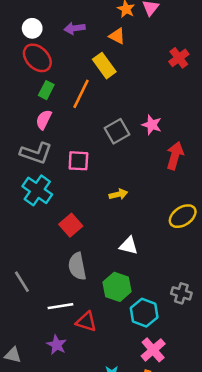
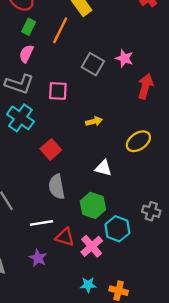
gray square: (117, 131) -> (93, 64), turned -30
yellow ellipse: (183, 216) -> (138, 141), moved
pink cross: (153, 350) -> (92, 246), moved

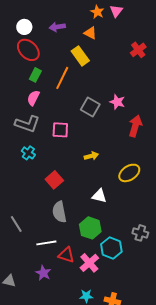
cyan cross: (20, 118) -> (28, 153), size x0.6

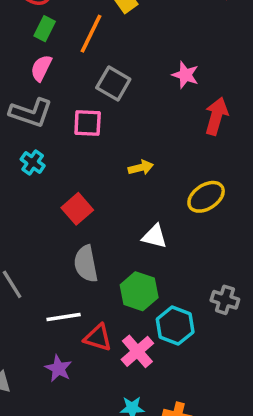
gray square: (90, 107) -> (113, 84), moved

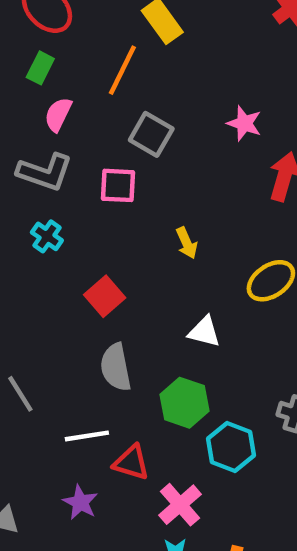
green rectangle: (45, 29) -> (40, 68), moved
yellow arrow: (141, 168) -> (187, 243), turned 80
pink cross: (137, 351) -> (180, 505), moved

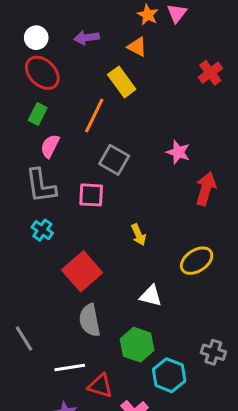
gray L-shape: (45, 172) -> (41, 186), turned 63
red square: (105, 296) -> (82, 271), size x1.4

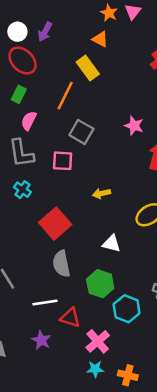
purple arrow: (87, 38) -> (45, 32), moved, turned -54
yellow arrow: (139, 235) -> (101, 193), turned 102

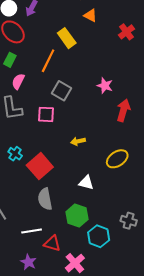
orange triangle: (100, 39) -> (90, 15), moved
cyan cross: (22, 190) -> (15, 154), moved

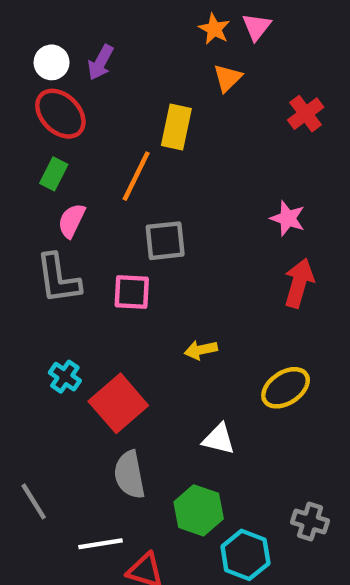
orange triangle: (90, 15) -> (228, 78), turned 48
yellow rectangle: (67, 38) -> (176, 127), turned 48
pink star: (105, 86) -> (288, 218), moved
gray square: (61, 91) -> (165, 241), turned -36

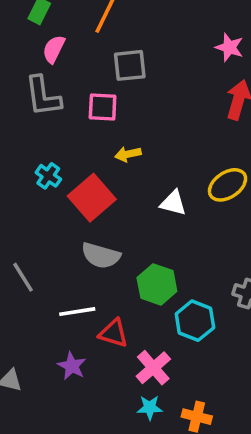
yellow arrow: (201, 350) -> (128, 154), moved
white triangle: (219, 439) -> (173, 203), moved
gray semicircle: (130, 475) -> (101, 255), turned -63

